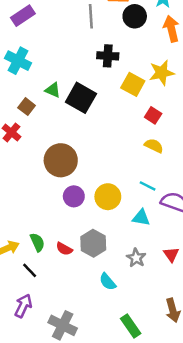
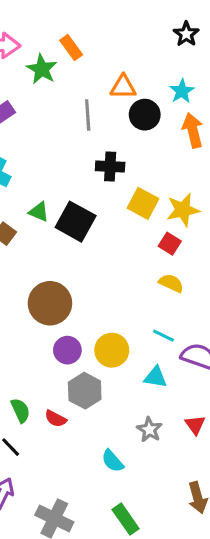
yellow star: (162, 73) -> (183, 210), moved
gray hexagon: (93, 243) -> (85, 391), moved
green rectangle: (131, 326) -> (126, 519), moved

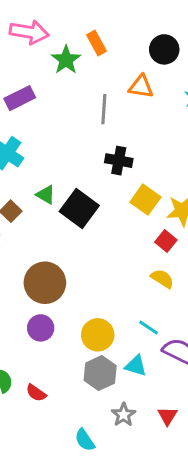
black circle: (145, 115) -> (164, 49), moved
purple circle: (67, 350) -> (41, 328), moved
gray hexagon: (85, 391) -> (100, 373), moved

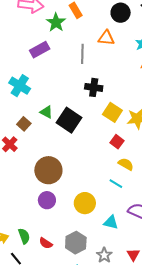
purple rectangle: (20, 98) -> (40, 50), moved
red square: (166, 241) -> (117, 142), moved
cyan line: (149, 327) -> (116, 184), moved
gray hexagon: (100, 373) -> (76, 243), moved

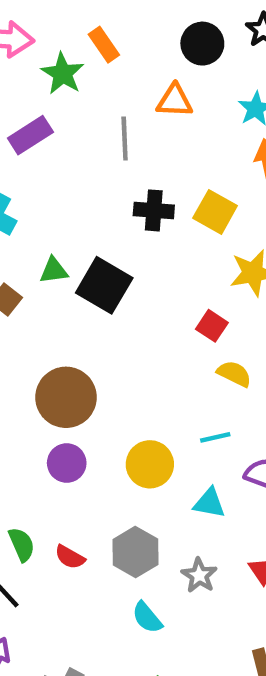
green triangle: (46, 112) -> (54, 271), turned -32
yellow square: (112, 112) -> (215, 212), moved
cyan line: (116, 184) -> (215, 437), moved, turned -40

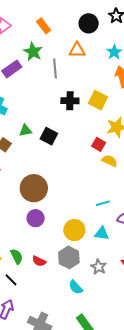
green star: (63, 74) -> (33, 52), moved
black square: (104, 285) -> (49, 136), size x0.7
red square: (212, 326) -> (99, 144), moved
yellow semicircle: (234, 374) -> (110, 161), moved
yellow circle: (150, 464) -> (74, 230), moved

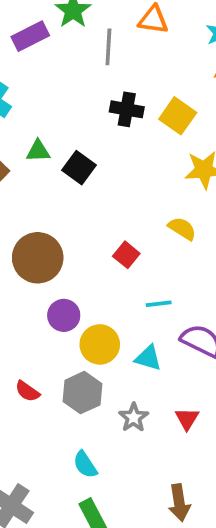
red square: (99, 144) -> (126, 255), moved
purple circle: (36, 218) -> (64, 315), moved
cyan semicircle: (76, 287) -> (85, 465), moved

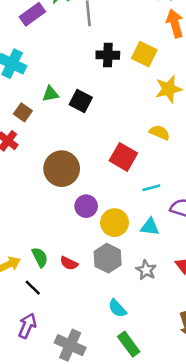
red square: (126, 255) -> (123, 157), size x1.5

